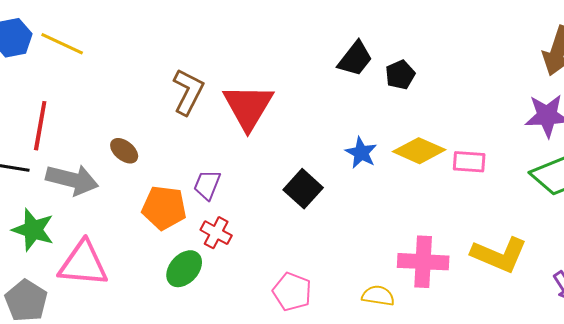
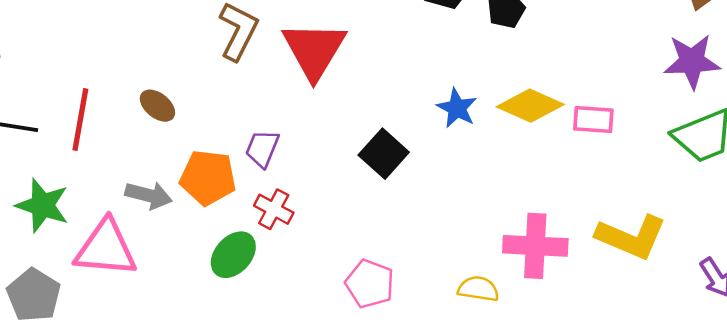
red line: (40, 126) -> (80, 120), moved
gray arrow: (72, 180) -> (149, 195), moved, size x0.7

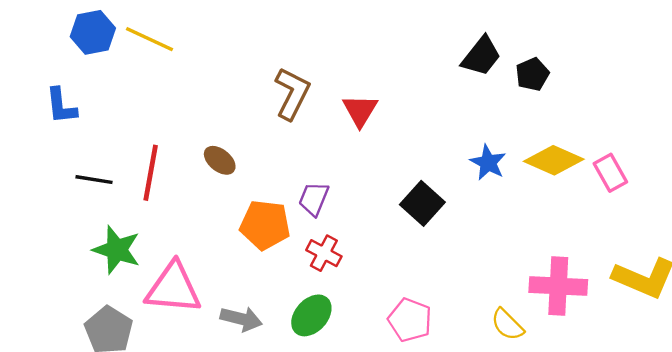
red triangle: (314, 50) -> (360, 110), size x0.6
pink rectangle: (593, 120) -> (610, 173), turned 57
gray arrow: (149, 195) -> (241, 319), moved
green ellipse: (233, 255) -> (311, 315), moved
yellow semicircle: (478, 289) -> (507, 324), turned -144

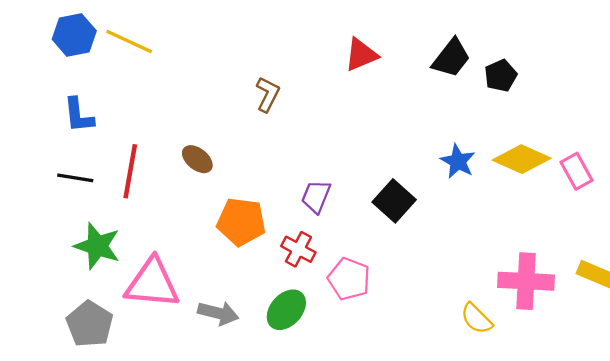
brown L-shape: (292, 93) -> (268, 94), size x0.7
blue L-shape: (61, 106) -> (79, 115), moved
red triangle: (360, 110) -> (361, 55), moved, turned 36
purple trapezoid: (314, 199) -> (316, 197), moved
pink pentagon: (410, 320) -> (349, 279), moved

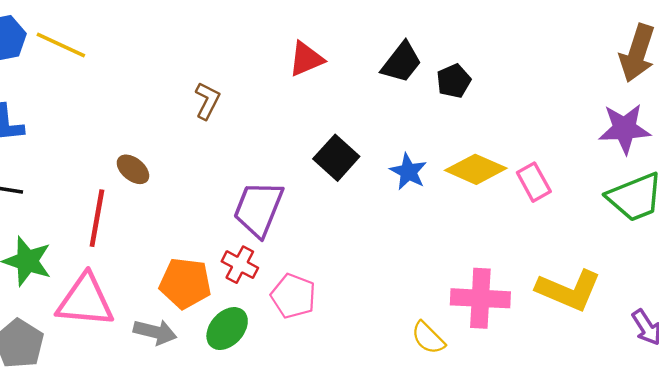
red line: (130, 171) -> (97, 218), moved
purple trapezoid: (316, 197) -> (258, 209), size x1.6
black square: (394, 201) -> (336, 158), moved
orange pentagon: (241, 222) -> (185, 283), moved

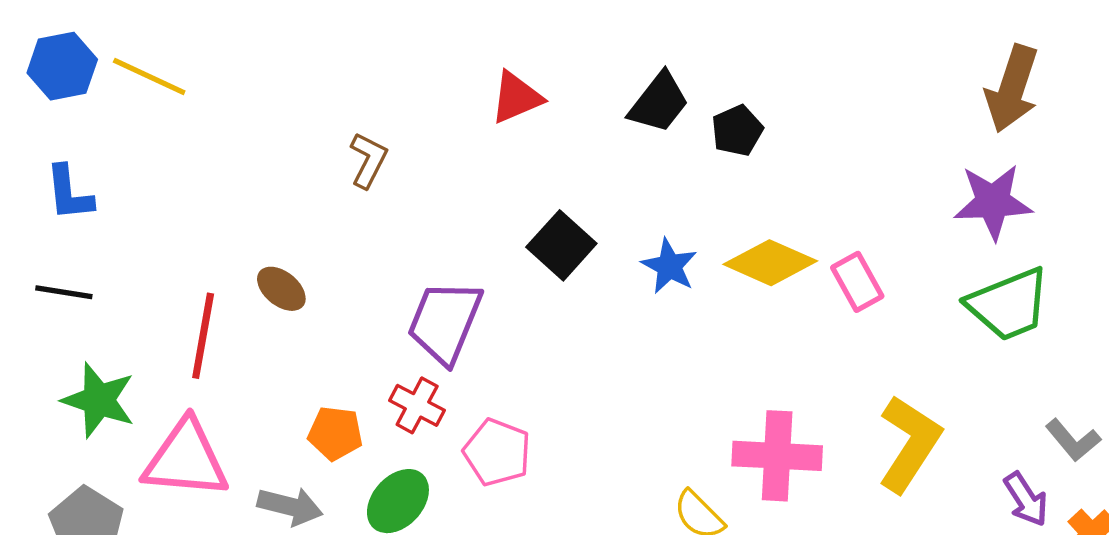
brown ellipse: (133, 169) -> (281, 289), moved
orange pentagon: (185, 283) -> (335, 433), size x0.7
yellow L-shape: (569, 290) -> (909, 444), turned -80

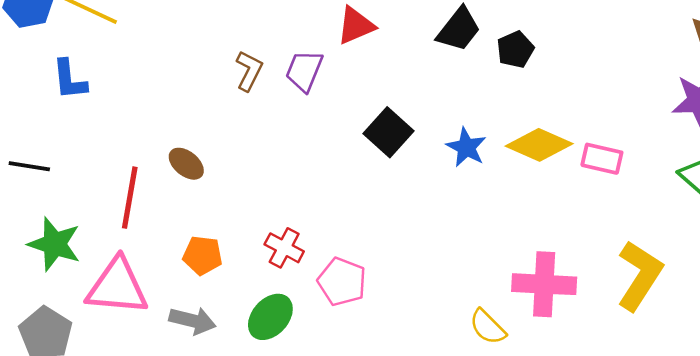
blue L-shape: (69, 193) -> (69, 80), moved
pink rectangle: (857, 282) -> (602, 159), turned -48
purple trapezoid: (445, 322) -> (304, 71), moved, size x0.7
orange pentagon: (335, 433) -> (203, 255), moved

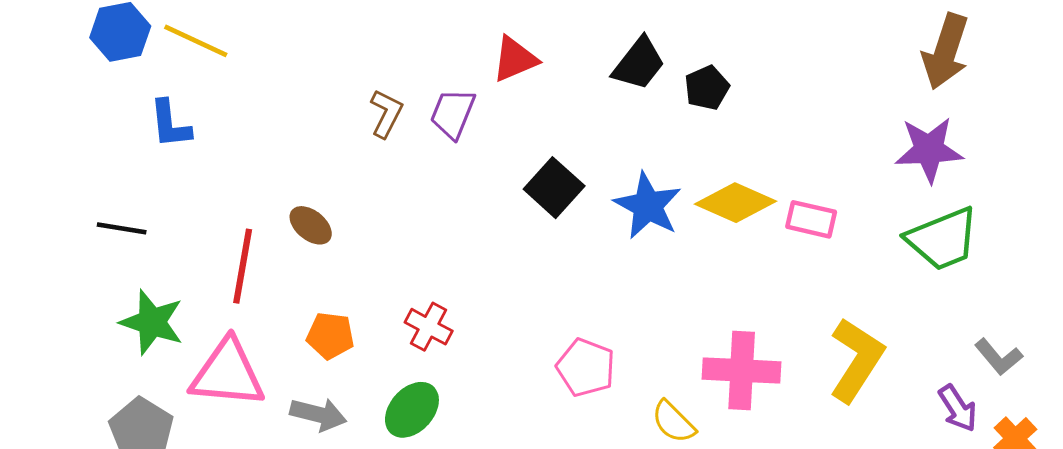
blue star: (466, 147) -> (648, 206), size x1.4
pink pentagon: (342, 282) -> (586, 367), moved

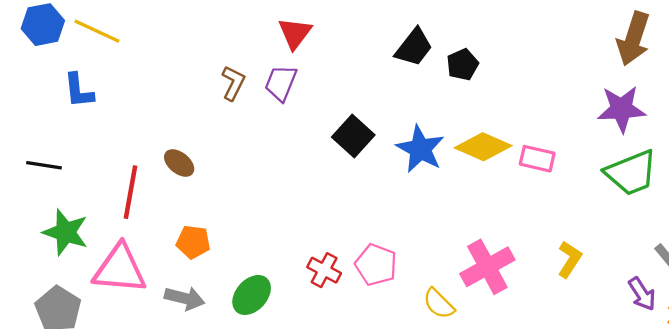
red triangle: (515, 59) -> (295, 33), moved, turned -30
red cross: (429, 327) -> (324, 270), moved
yellow L-shape: (856, 360) -> (570, 259), size x0.6
pink cross: (742, 370) -> (487, 267), turned -32

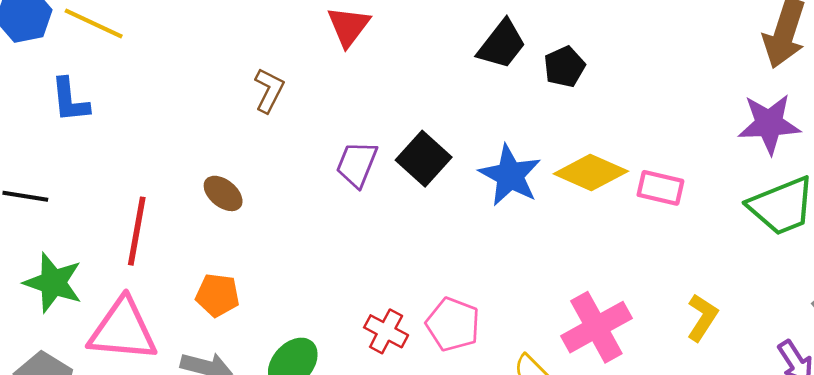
purple trapezoid: (281, 83) -> (357, 164), moved
brown ellipse: (179, 163) -> (223, 193), moved

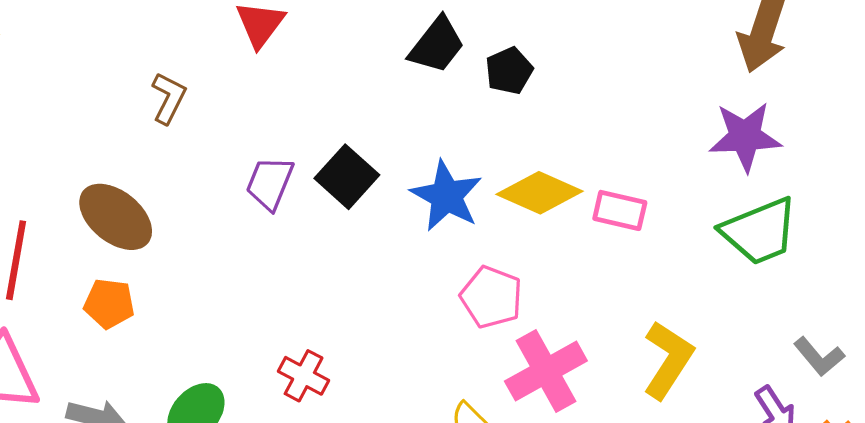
brown ellipse: (223, 193) -> (116, 217), size x1.6
orange pentagon: (218, 295) -> (109, 304), moved
yellow L-shape: (702, 317) -> (668, 360), size x1.4
pink pentagon: (453, 324) -> (491, 297), moved

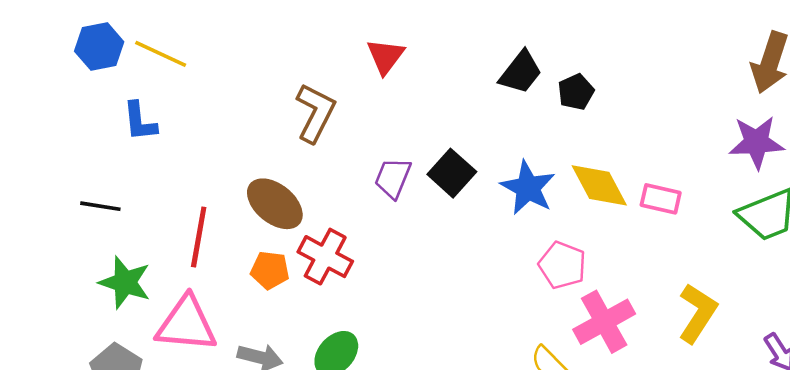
brown L-shape: (169, 98) -> (315, 113), size x1.5
yellow diamond: (540, 193) -> (599, 185), turned 38
red cross: (304, 376) -> (325, 257), moved, size x1.4

